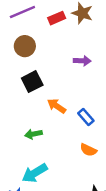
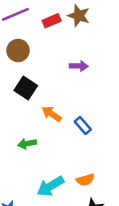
black square: (32, 82) -> (26, 88), turned -30
orange semicircle: (88, 150) -> (85, 180), moved, turned -42
cyan arrow: (35, 173) -> (50, 186), moved

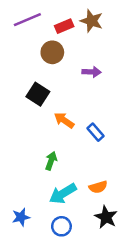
brown circle: (18, 51) -> (52, 52), moved
green arrow: (27, 144) -> (51, 161), moved, turned 120

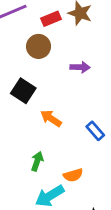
blue rectangle: (95, 132) -> (95, 131), moved
orange semicircle: (98, 187) -> (73, 175), moved

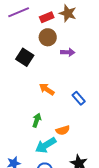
brown circle: (39, 46) -> (48, 37), moved
black square: (23, 91) -> (25, 57), moved

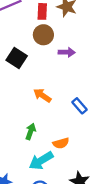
red rectangle: (47, 17) -> (42, 11), turned -64

